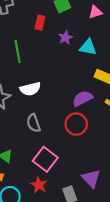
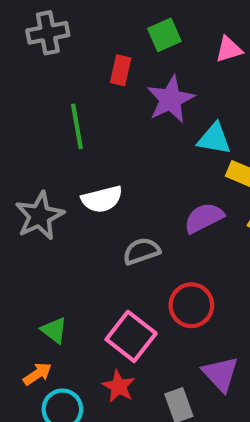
purple star: (66, 38) -> (171, 99), size x1.6
cyan triangle: (88, 47) -> (214, 139), moved
gray semicircle: (34, 123) -> (141, 251), moved, turned 90
red circle: (76, 124) -> (191, 305), moved

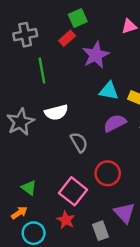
gray cross: (48, 33) -> (25, 35), moved
green square: (164, 35) -> (78, 18), moved
red rectangle: (121, 70) -> (67, 38), turned 35
cyan triangle: (214, 139) -> (109, 91), moved
gray semicircle: (141, 251) -> (79, 142), turned 78

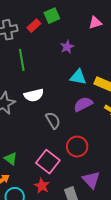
red rectangle: (67, 38) -> (34, 26), moved
purple star: (96, 55) -> (67, 47), size x0.6

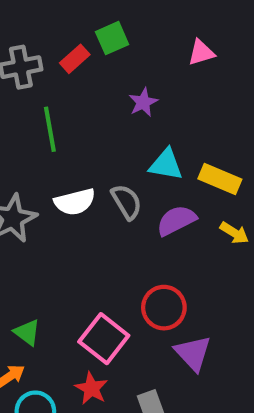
gray semicircle: (53, 120) -> (127, 202), moved
purple triangle: (91, 180) -> (193, 353), moved

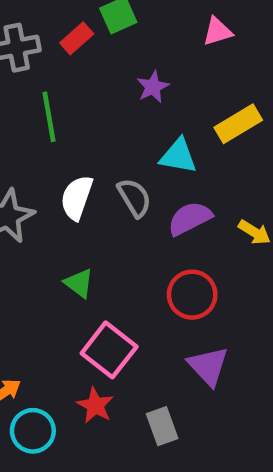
yellow rectangle: (220, 179) -> (238, 124), moved, turned -54
white semicircle: (75, 202) -> (77, 198), turned 123
red circle: (164, 308) -> (192, 295), moved
green triangle: (27, 332) -> (79, 283), moved

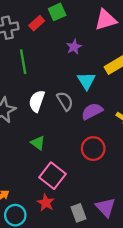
pink triangle: (217, 31) -> (106, 20), size x1.5
cyan triangle: (178, 156) -> (86, 81), turned 48
purple triangle: (208, 366) -> (106, 207), moved

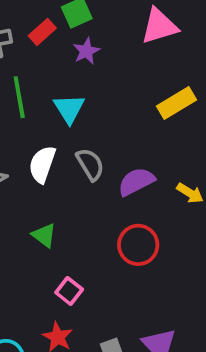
purple star: (74, 47) -> (86, 51), moved
cyan triangle: (86, 81) -> (69, 109), moved
pink square: (53, 176) -> (69, 291), size x0.6

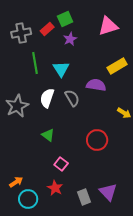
purple semicircle: (136, 182) -> (96, 85), moved, turned 36

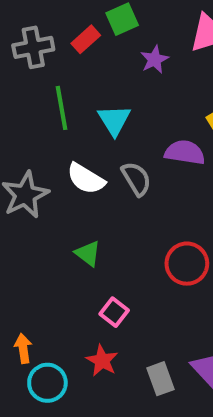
purple star: (70, 39) -> (155, 59), moved
white semicircle: (47, 98) -> (86, 179), turned -78
orange arrow: (16, 182) -> (23, 348), turned -64

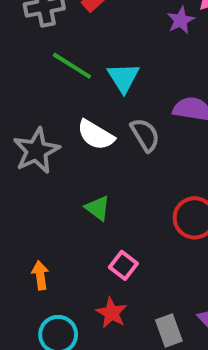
purple star: (155, 59) -> (181, 20), moved
green line: (62, 108) -> (72, 66), turned -48
orange arrow: (23, 348) -> (40, 275), moved

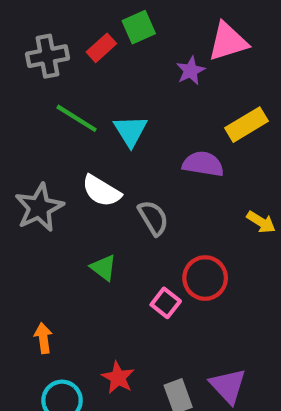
gray semicircle: (145, 135) -> (153, 218), moved
pink square: (123, 265) -> (166, 303), moved

